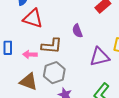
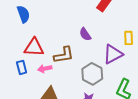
red triangle: (33, 18) -> (34, 47), moved
gray hexagon: (54, 73) -> (92, 74), moved

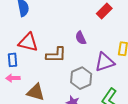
pink arrow: (45, 69) -> (13, 78), moved

